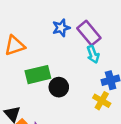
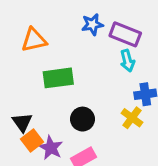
purple rectangle: (89, 33) -> (125, 34), turned -35
black circle: (59, 87) -> (83, 119), moved

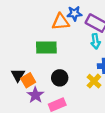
orange triangle: (34, 40) -> (61, 22), moved
orange square: (32, 141) -> (28, 80), moved

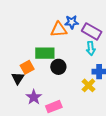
black circle: (60, 78) -> (58, 67), moved
orange square: (28, 80) -> (27, 67), moved

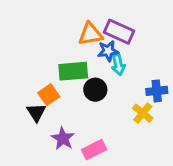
blue star: (72, 22) -> (108, 51), moved
purple rectangle: (92, 31) -> (119, 32), moved
cyan arrow: (91, 48) -> (118, 65), moved

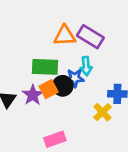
blue star: (108, 51) -> (75, 78), moved
orange square: (49, 95) -> (49, 89), moved
purple star: (63, 138) -> (33, 95), moved

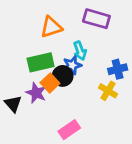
purple rectangle: (90, 37) -> (96, 19), moved

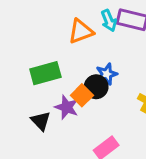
cyan arrow: (80, 51) -> (109, 21), moved
green rectangle: (41, 62) -> (45, 73), moved

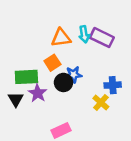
green rectangle: (45, 73) -> (26, 77), moved
orange square: (82, 95) -> (52, 63), moved

